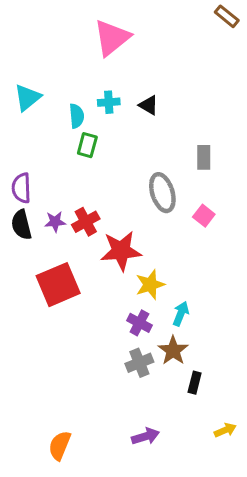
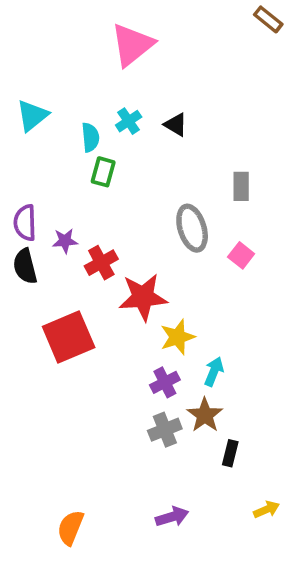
cyan cross: (109, 102) -> (129, 121), turned -30
purple star: (55, 222) -> (65, 241), moved
purple cross: (139, 323) -> (165, 382), turned 35

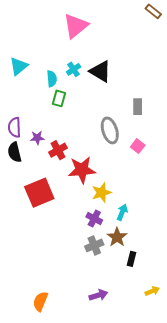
black triangle: (176, 125) -> (100, 71), size x1.6
purple cross: (165, 382) -> (94, 219), turned -35

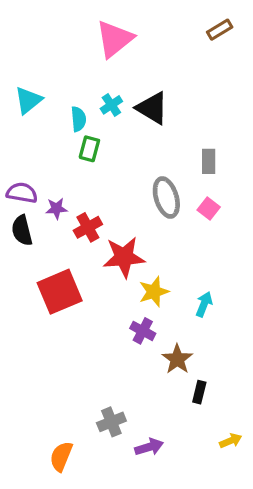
brown rectangle: (153, 11) -> (220, 30), moved, turned -70
purple semicircle: (14, 127) -> (22, 193), turned 102
pink square: (138, 146) -> (209, 208), moved
cyan arrow: (122, 212) -> (204, 304), moved
gray cross: (94, 245) -> (111, 422), moved

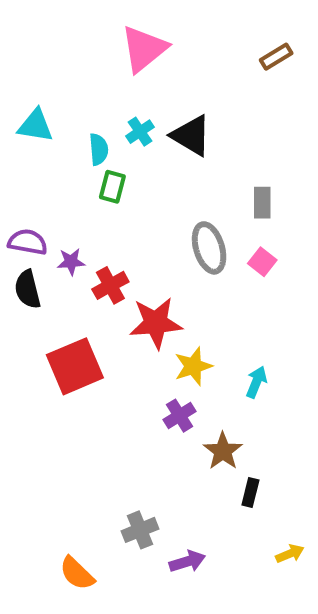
brown rectangle: (220, 30) -> (276, 57), moved
cyan triangle: (28, 100) -> (35, 126), turned 48
purple cross: (143, 331) -> (179, 416), turned 30
orange semicircle: (61, 456) -> (77, 573), turned -68

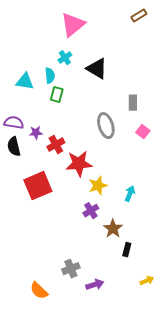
brown rectangle: (276, 57) -> (139, 16), moved
cyan triangle: (35, 126) -> (25, 82), moved
cyan cross: (140, 132) -> (65, 58), moved
pink square: (262, 262) -> (143, 132), moved

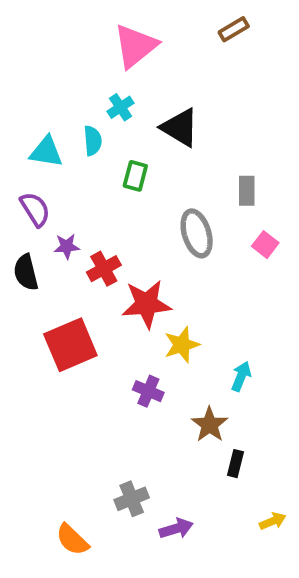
brown rectangle: (139, 16) -> (234, 29), moved
green rectangle: (57, 95) -> (135, 176), moved
purple semicircle: (14, 123) -> (35, 209), moved, turned 48
cyan arrow: (130, 194) -> (241, 376), moved
purple cross: (91, 211) -> (148, 391), moved, turned -35

